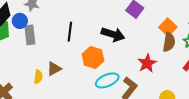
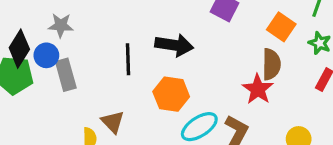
black arrow: (113, 34) -> (174, 45), moved
brown semicircle: (169, 42) -> (271, 64), moved
brown triangle: (54, 69) -> (113, 122), turned -35

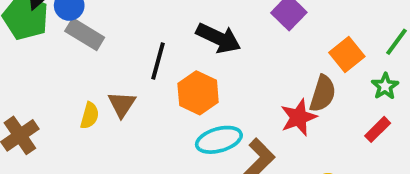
black line: (128, 59) -> (158, 61), moved
gray rectangle: (66, 75) -> (85, 34), turned -60

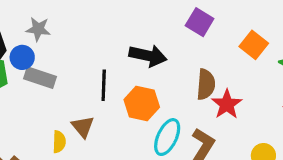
brown semicircle: (323, 94) -> (206, 84), moved
cyan ellipse: (219, 140) -> (167, 137), turned -36

